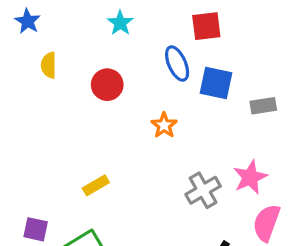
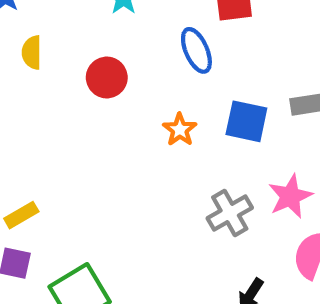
blue square: (216, 83) -> (246, 121), moved
yellow rectangle: (96, 185) -> (21, 215), moved

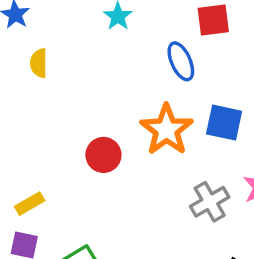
red circle: (107, 77) -> (103, 155), moved
orange star: (180, 130) -> (166, 130), size x1.8

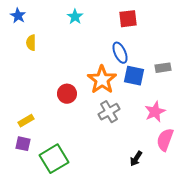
blue ellipse: (181, 61) -> (120, 53), moved
gray cross: (210, 202) -> (109, 112), moved

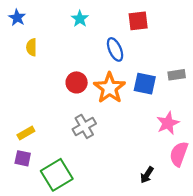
blue ellipse: (120, 53) -> (115, 49), moved
red circle: (67, 94) -> (77, 82), moved
gray cross: (109, 112) -> (84, 126), moved

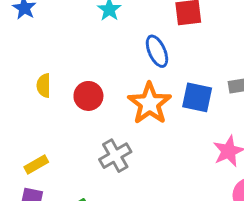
yellow semicircle: (31, 47) -> (44, 86), moved
red circle: (77, 82) -> (88, 96), moved

